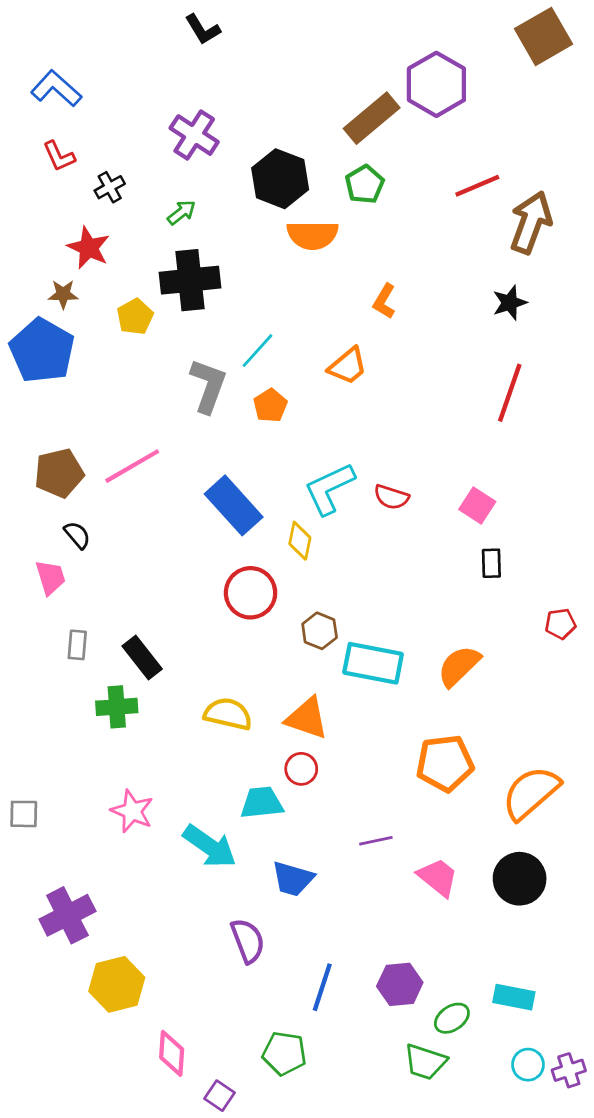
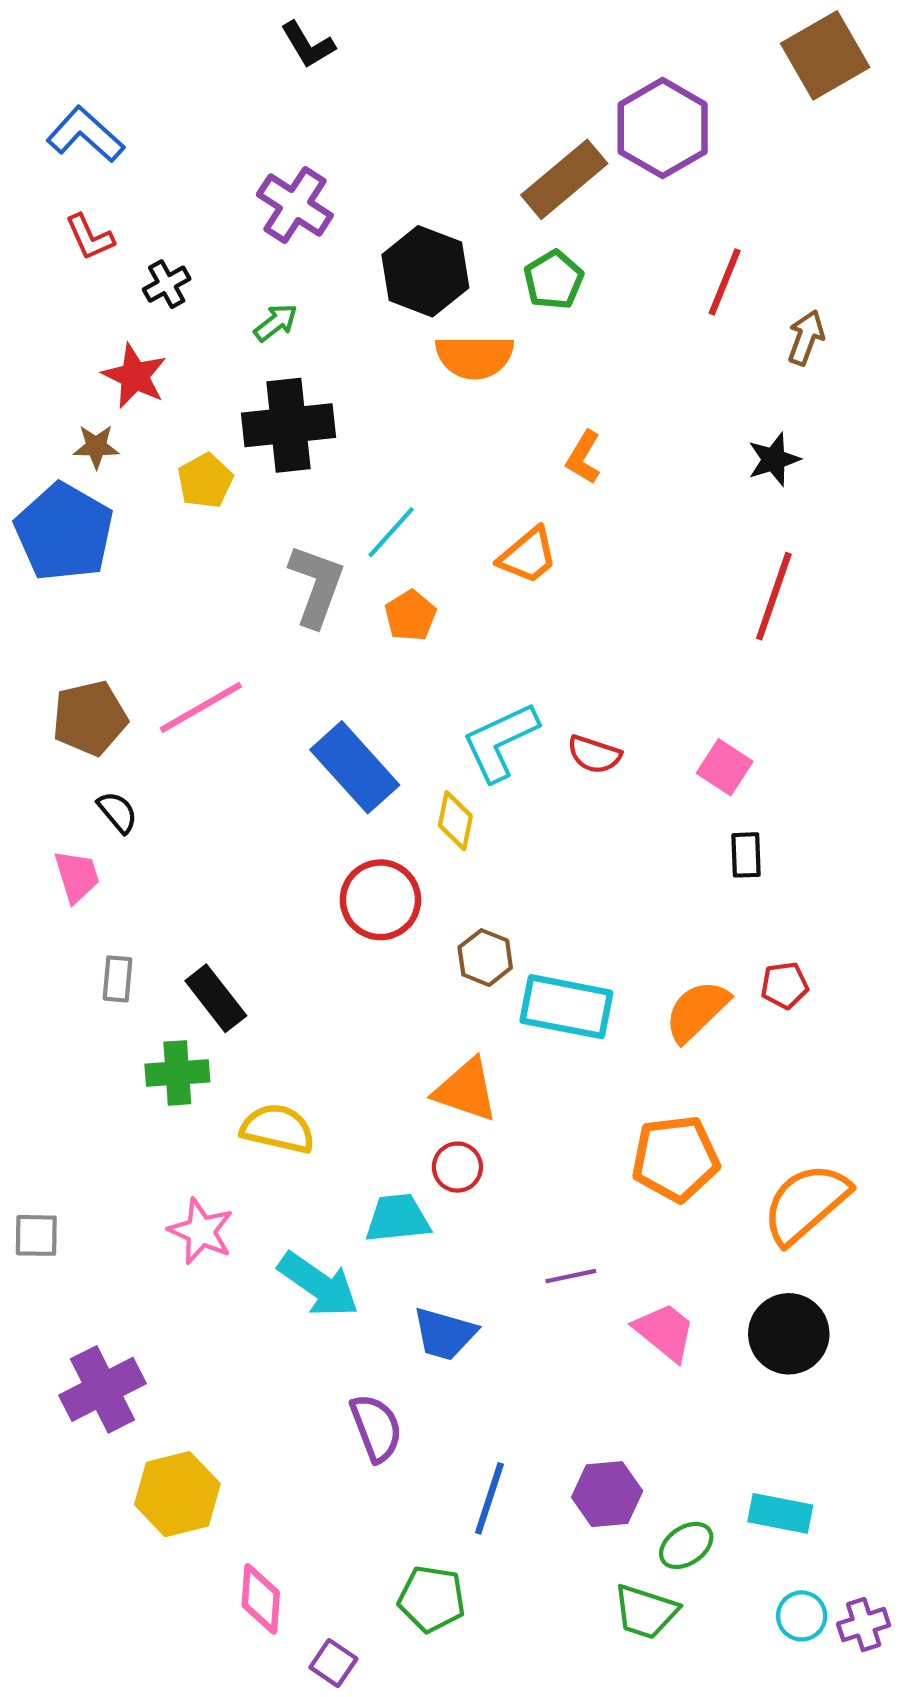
red line: (477, 186) -> (725, 282), turned -45
brown arrow: (531, 222) -> (806, 338), size x0.6
red pentagon: (560, 624) -> (784, 985), moved
yellow semicircle: (228, 714) -> (278, 1129), moved

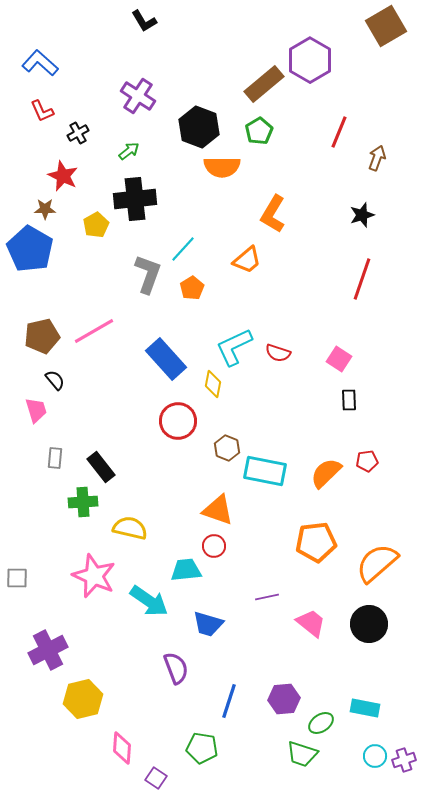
orange L-shape: (584, 457) -> (273, 214), size x1.5
pink star: (201, 1231) -> (94, 576), size x1.4

